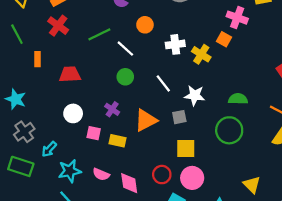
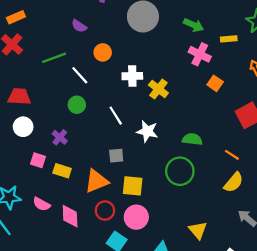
orange square: (224, 39) -> (215, 83), moved
white circle: (73, 113) -> (23, 127), moved
gray square: (179, 117) -> (116, 156), moved
orange triangle: (146, 120) -> (96, 181), moved

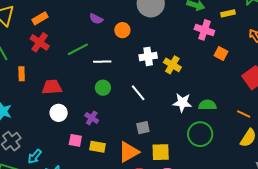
orange circle: (103, 52) -> (122, 30), moved
white line: (80, 75) -> (102, 62), turned -42
white star: (147, 131) -> (182, 103), moved

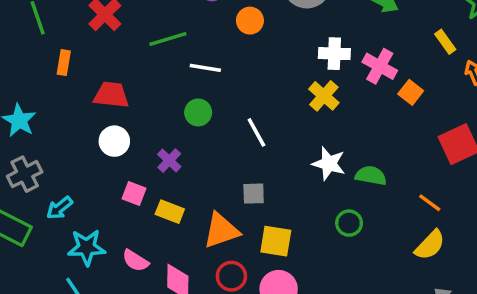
yellow rectangle: (228, 13) -> (445, 42), moved, turned 56
pink cross: (204, 30) -> (380, 66), moved
white cross: (148, 56) -> (334, 54), moved
green circle: (200, 134) -> (349, 223), size x0.6

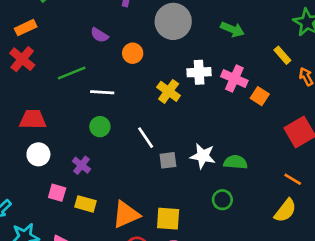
yellow cross: (324, 96) -> (169, 91), moved
gray square: (254, 194) -> (168, 160), moved
orange line: (430, 203) -> (293, 179), moved

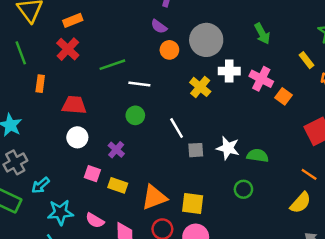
gray circle: (173, 21) -> (206, 40), moved
green arrow: (232, 29) -> (262, 34), turned 35
purple semicircle: (99, 35) -> (159, 27), moved

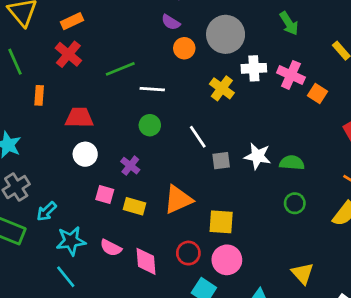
green circle: (243, 189) -> (295, 203), moved
orange triangle: (154, 197) -> (178, 199), moved

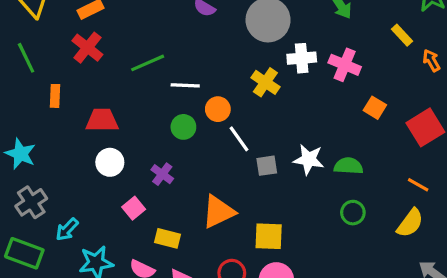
orange circle: (184, 48) -> (218, 109), moved
orange square: (318, 93) -> (375, 108), moved
pink square: (105, 194) -> (134, 208), turned 36
yellow rectangle: (135, 206) -> (168, 238), moved

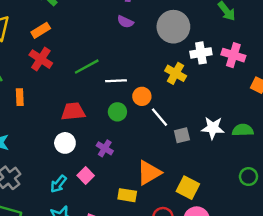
red trapezoid: (102, 120) -> (73, 111), moved
green circle: (353, 213) -> (248, 177), moved
cyan arrow: (67, 229) -> (58, 184), moved
yellow square: (269, 236) -> (188, 188), turned 30
yellow rectangle: (168, 238) -> (127, 195), moved

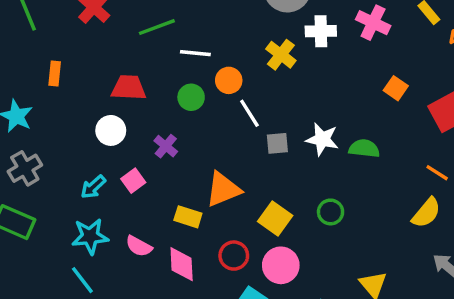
pink cross: (233, 55) -> (373, 23), moved
orange rectangle: (20, 97) -> (55, 74), moved
green circle: (248, 177) -> (331, 212), moved

